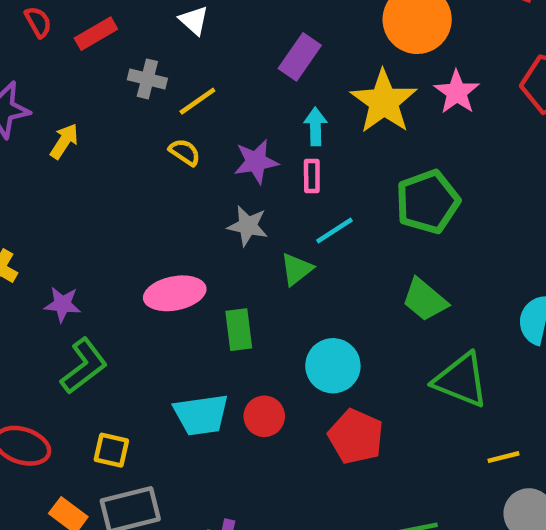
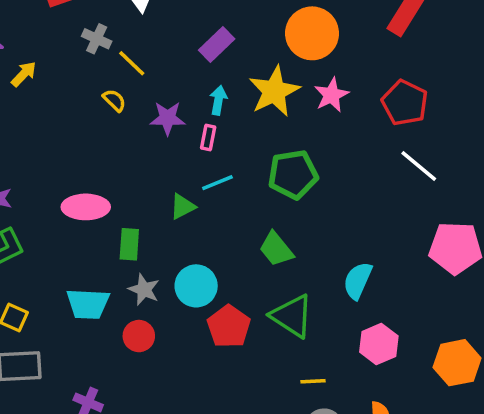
yellow line: (197, 101) -> (132, 63), turned 68
gray star: (248, 226) -> (144, 290), moved
red circle: (264, 416) -> (139, 336), moved
red pentagon: (356, 437) -> (229, 326), moved

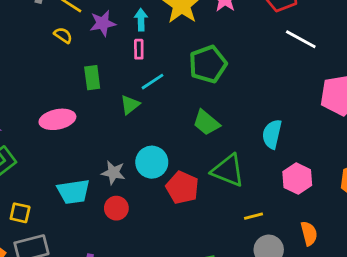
purple star: (168, 118) -> (103, 23), moved
green rectangle: (129, 244) -> (92, 78), moved

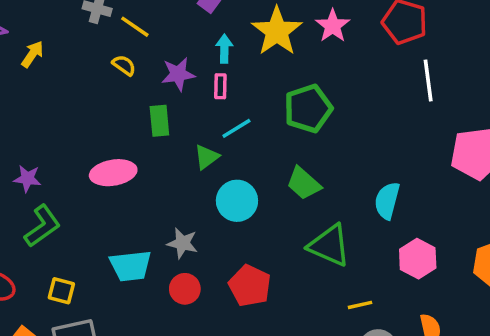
purple star: (103, 23) -> (178, 74), moved
white line: (301, 39) -> (428, 81), turned 52
cyan circle: (152, 162) -> (237, 201), moved
red pentagon: (182, 188) -> (250, 286), moved

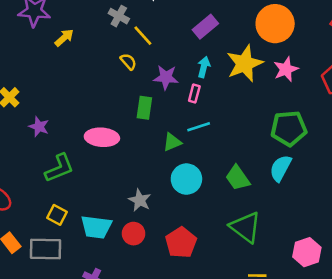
green pentagon: (308, 108) -> (289, 128), moved
cyan semicircle: (387, 201) -> (281, 168), moved
green L-shape: (42, 226) -> (59, 168), moved
cyan trapezoid: (131, 266) -> (96, 227), moved
yellow square: (61, 291) -> (57, 215), moved

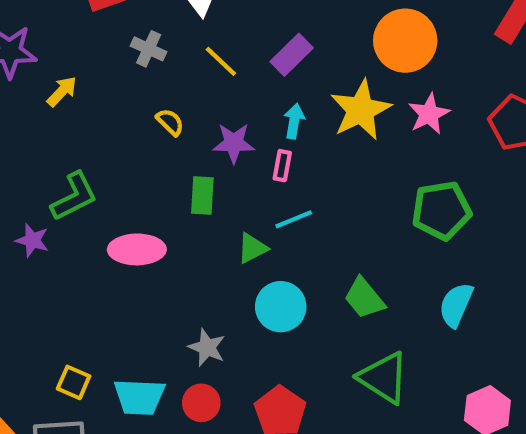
yellow line: (143, 36) -> (221, 61), moved
green L-shape: (59, 168) -> (74, 196), moved
cyan semicircle: (281, 168) -> (456, 305), moved

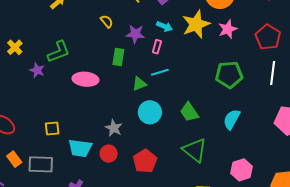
cyan arrow: (294, 121) -> (164, 26), turned 98
yellow square: (74, 382) -> (52, 129), moved, turned -35

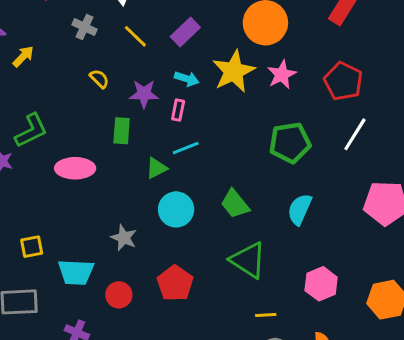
white line: (273, 73) -> (355, 134), turned 30
red circle: (109, 154) -> (119, 295), moved

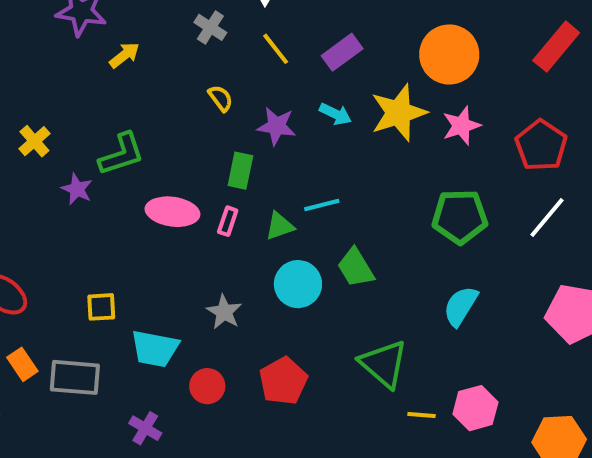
pink rectangle: (178, 110) -> (228, 221), moved
green trapezoid: (235, 204) -> (356, 268), moved
yellow line: (266, 315) -> (421, 415), moved

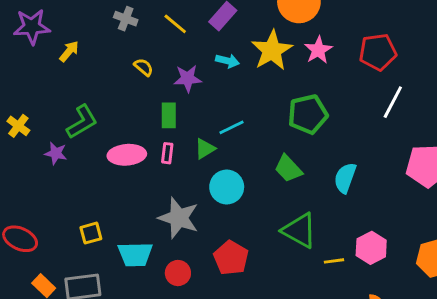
red pentagon: (541, 145) -> (378, 52), turned -30
green pentagon: (460, 217) -> (308, 114), moved
green trapezoid: (356, 268) -> (288, 169), moved
gray star: (224, 312) -> (179, 218), size x1.6

